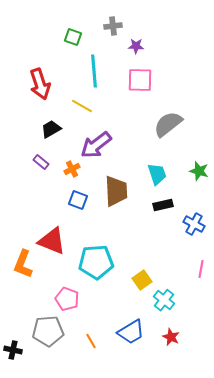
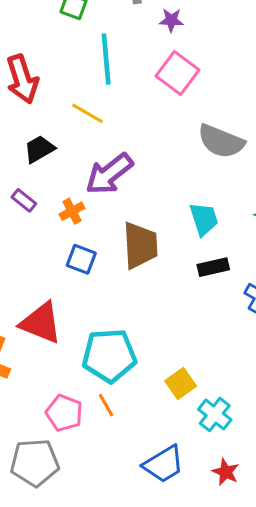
pink square: (140, 80) -> (178, 73), turned 36
gray semicircle: (168, 124) -> (221, 141), turned -120
orange line: (91, 341) -> (106, 405), moved

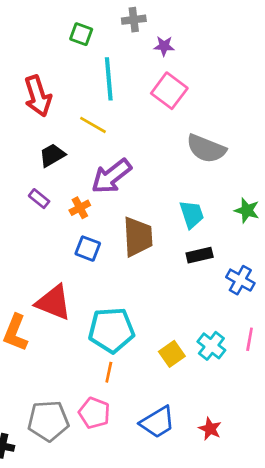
orange line: (106, 405) -> (109, 372), turned 42
pink pentagon: (64, 413) -> (94, 413), moved
cyan cross: (215, 415) -> (211, 346), moved

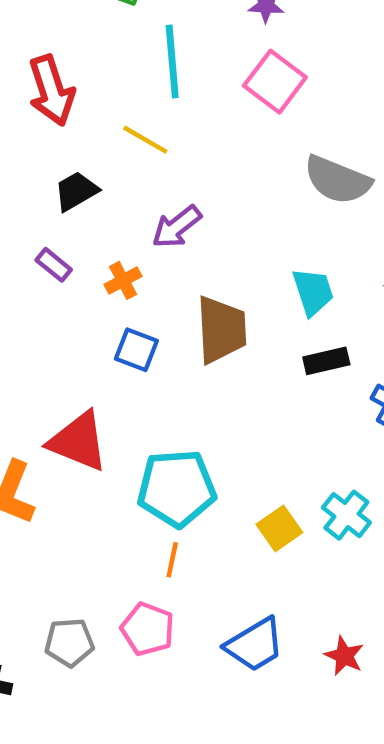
purple arrow: (111, 176) -> (177, 227), size x0.7
gray pentagon: (48, 421) -> (69, 642), size x0.7

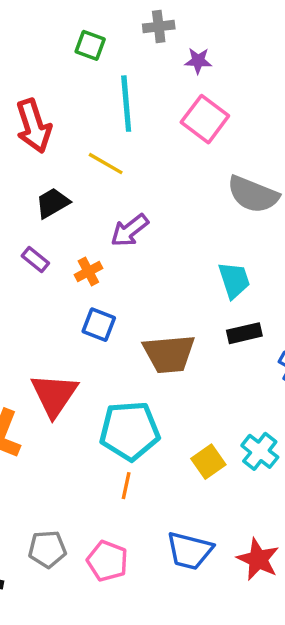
brown trapezoid: (221, 330) -> (169, 354), moved, turned 88
red triangle: (78, 441) -> (54, 395), turned 42
pink pentagon: (148, 629) -> (107, 561), moved
blue trapezoid: (255, 645) -> (190, 551), turned 45
red star: (344, 656) -> (258, 559), size x1.4

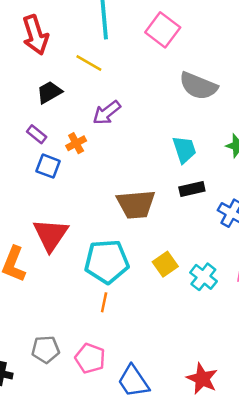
blue square: (99, 325) -> (48, 166), moved
yellow square: (208, 462) -> (165, 264), moved
blue trapezoid: (190, 551) -> (133, 381), moved, turned 42
red star: (258, 559) -> (202, 379), moved

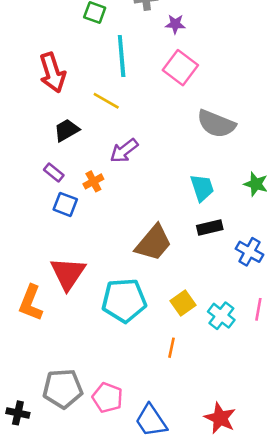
brown trapezoid: (136, 204) -> (154, 243), turned -45
orange line: (104, 302) -> (171, 348), moved
gray pentagon: (46, 349) -> (63, 389), size x1.4

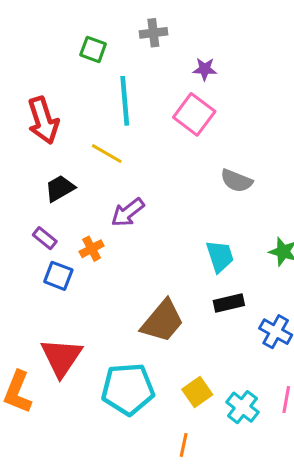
purple star: (175, 24) -> (205, 69), moved
gray semicircle: (216, 124) -> (236, 181), size x0.7

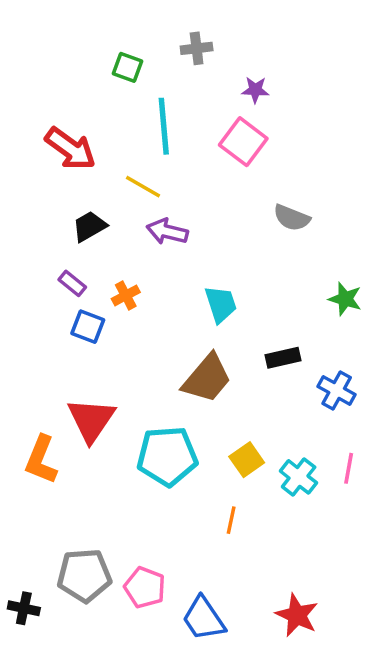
red arrow: (43, 120) -> (70, 149), turned -36
purple arrow: (128, 212) -> (167, 232), moved, turned 52
cyan trapezoid: (220, 256) -> (221, 304), moved

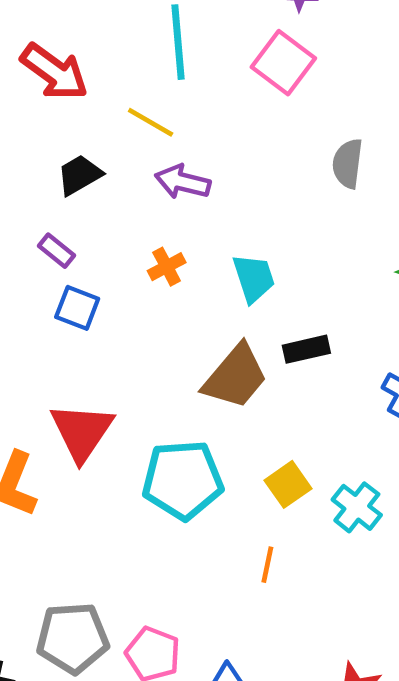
gray semicircle: (292, 218) -> (348, 164), turned 75
orange cross: (126, 295) -> (167, 267), moved
black rectangle: (283, 358) -> (306, 349), moved

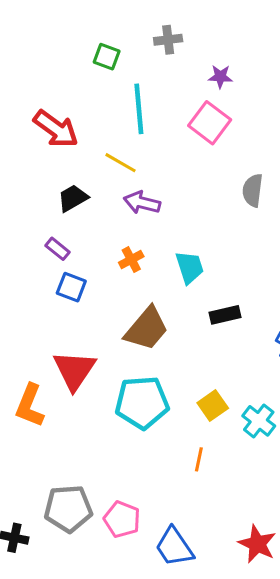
brown trapezoid: (235, 377) -> (147, 329), moved

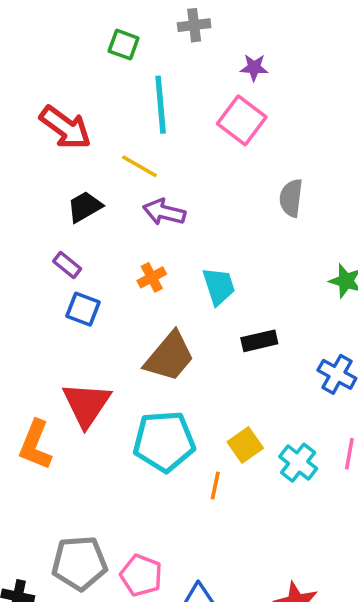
orange line: (199, 459) -> (215, 485), moved

